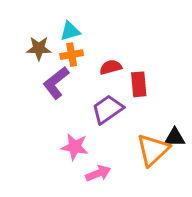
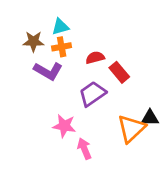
purple L-shape: (56, 83) -> (48, 71), turned -112
red rectangle: (139, 84) -> (119, 72), turned -35
pink arrow: (98, 173) -> (84, 149), turned -90

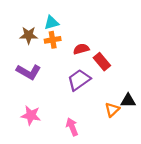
purple L-shape: (48, 71) -> (29, 72), moved
pink star: (64, 126) -> (31, 115), moved
orange triangle: (131, 129) -> (112, 110), size x0.6

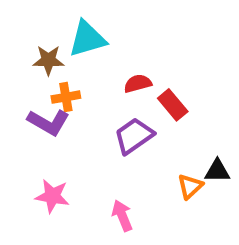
cyan triangle: (51, 23) -> (87, 39), size x1.5
orange cross: (53, 40) -> (66, 97), moved

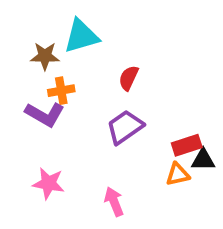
red semicircle: (138, 83) -> (129, 78), turned -50
red rectangle: (173, 105) -> (187, 145), moved, turned -68
orange triangle: (190, 186) -> (178, 174), turned 30

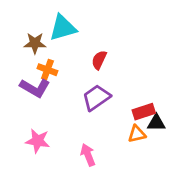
orange cross: (61, 91) -> (47, 70), turned 30

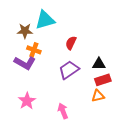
black triangle: (156, 123) -> (99, 64), moved
pink star: (38, 141) -> (27, 101), turned 30

